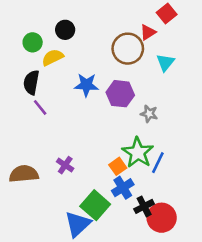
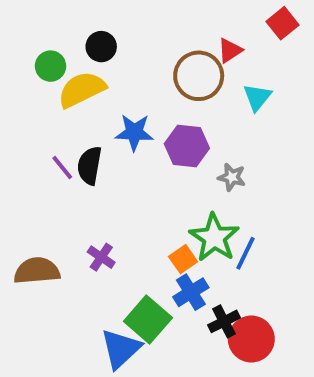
red square: (167, 14) -> (282, 23), moved
yellow semicircle: (53, 57) -> (82, 89), size x1.4
black semicircle: (31, 82) -> (89, 165), moved

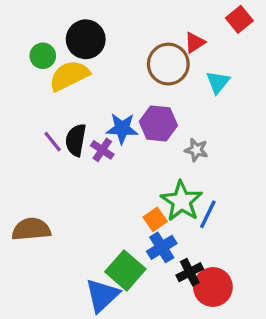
black circle: (101, 47) -> (86, 39), size x1.5
blue star: (134, 132) -> (122, 128), moved
purple cross: (101, 257) -> (102, 150), moved

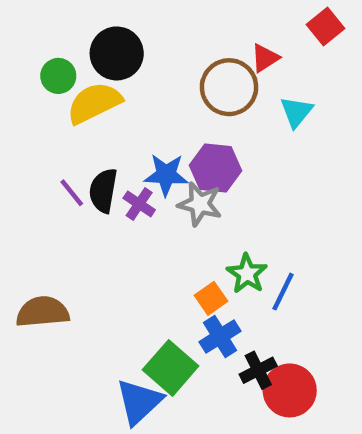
gray star: (196, 150) -> (200, 204), moved, size x1.4
green star: (182, 201) -> (247, 274), size x0.7

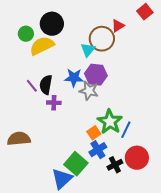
cyan triangle: (296, 112) -> (88, 50), moved
purple cross: (139, 204) -> (54, 103), moved, turned -32
green star: (247, 274) -> (110, 122), size x1.4
red circle: (290, 390) -> (137, 158), moved

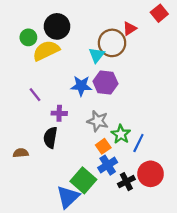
black semicircle: (46, 85) -> (50, 138), moved
gray star: (89, 91) -> (98, 121), moved
green star: (110, 122) -> (121, 134), size x0.7
brown semicircle: (19, 139) -> (21, 153), size x0.6

